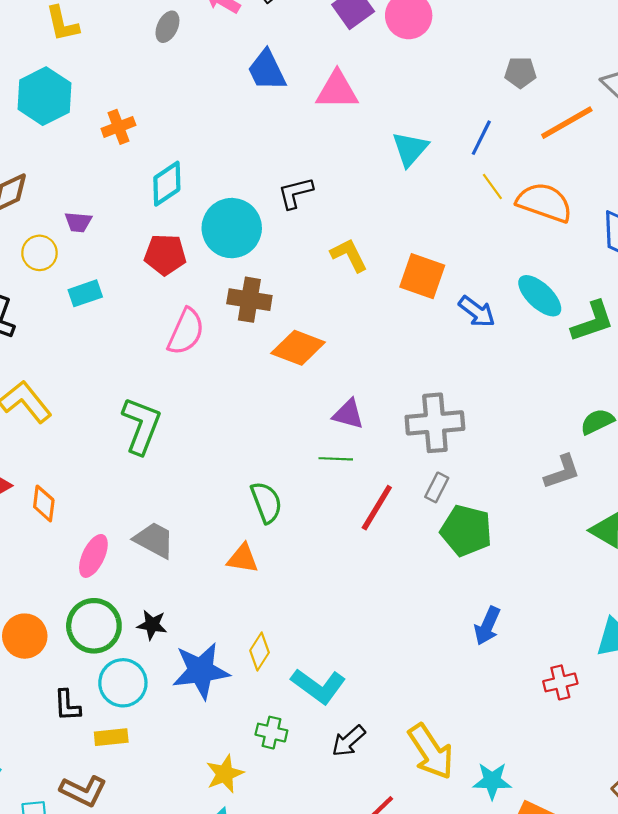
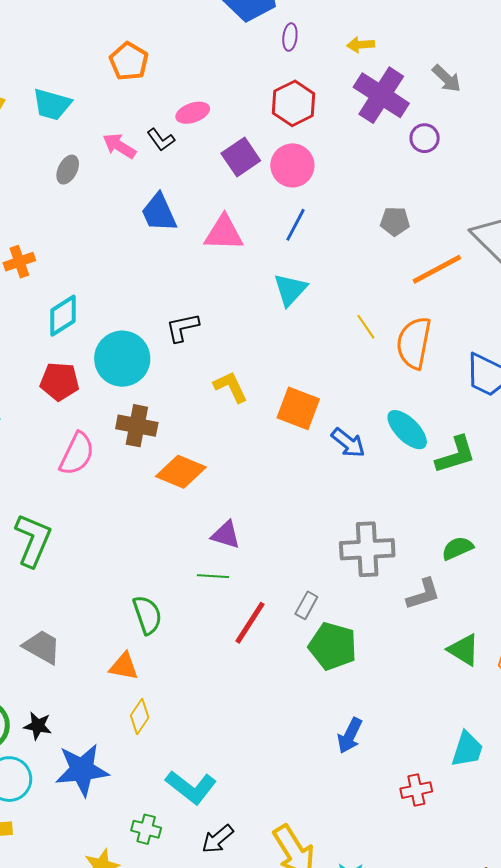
blue line: (481, 138) -> (295, 225), moved
orange semicircle: (544, 202) -> (414, 343), turned -100
gray cross: (435, 423) -> (367, 549), moved
yellow diamond: (260, 651) -> (140, 717), moved

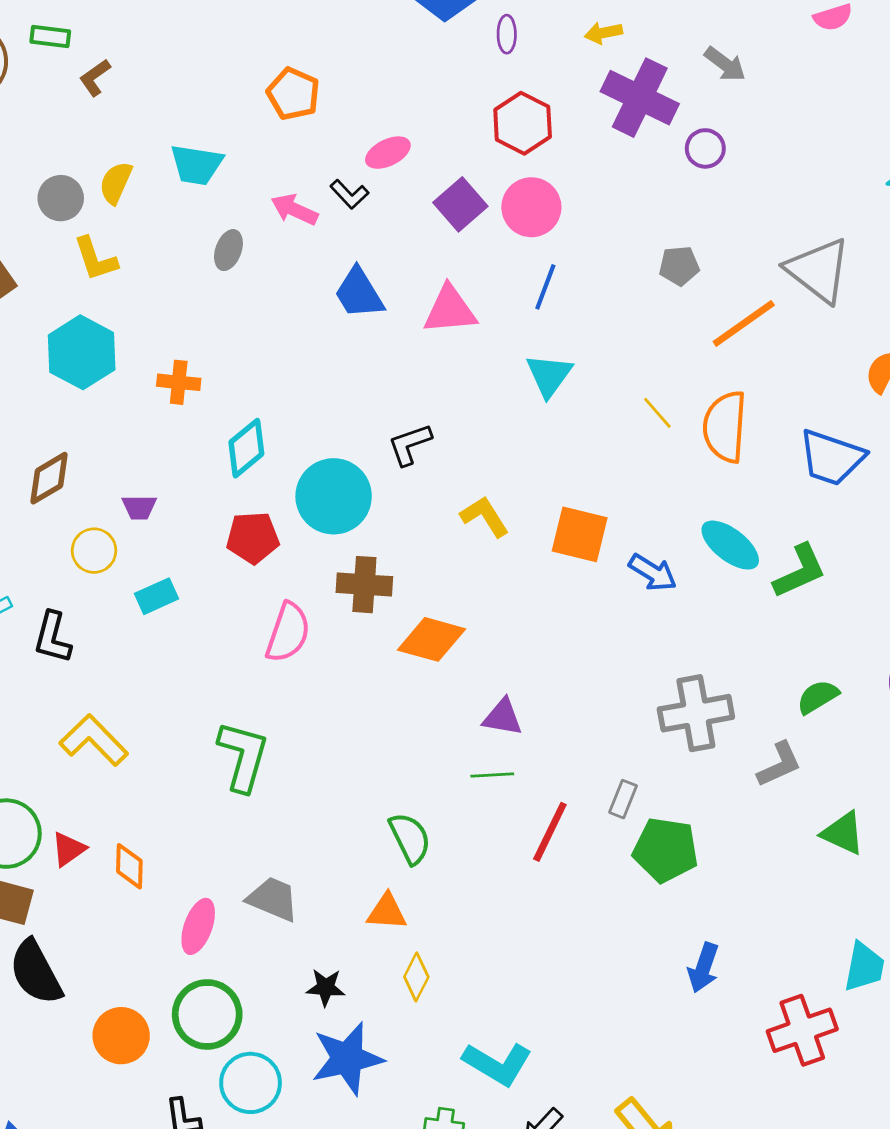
orange cross: (19, 262) -> (179, 382), turned 32
black star: (38, 726) -> (326, 987), moved
red cross: (416, 790) -> (802, 1030), size x1.6

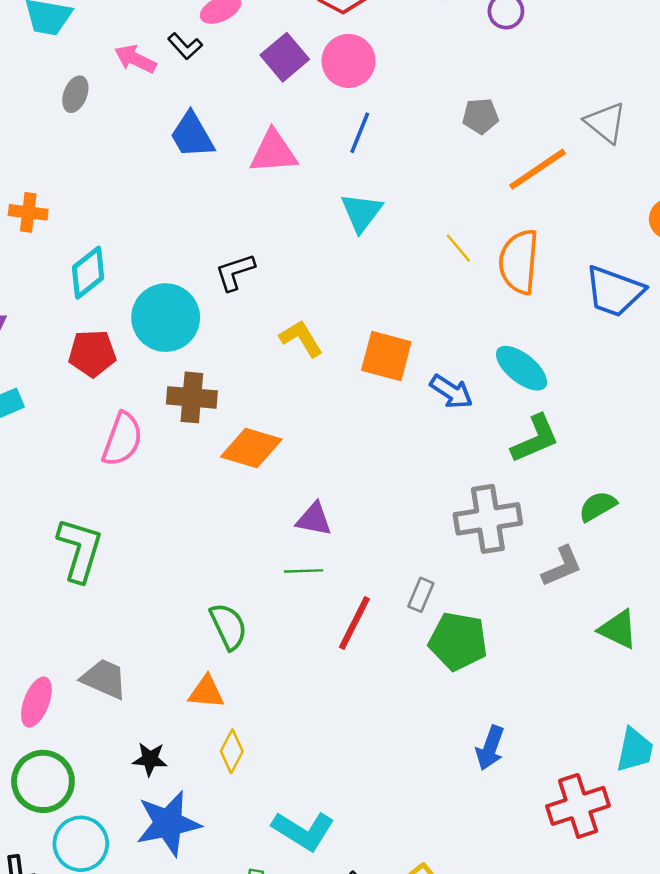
gray triangle: (818, 270) -> (606, 123), size x0.7
green L-shape: (800, 571) -> (535, 439), moved

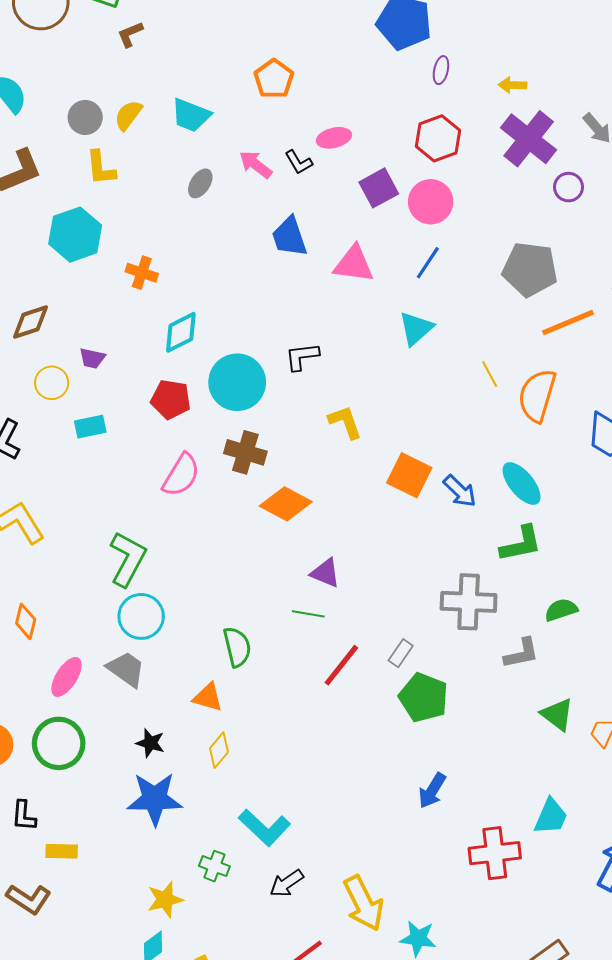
gray pentagon: (480, 116) -> (530, 269), size x1.8
orange square: (386, 356) -> (409, 475), moved
cyan circle: (81, 844) -> (141, 616), moved

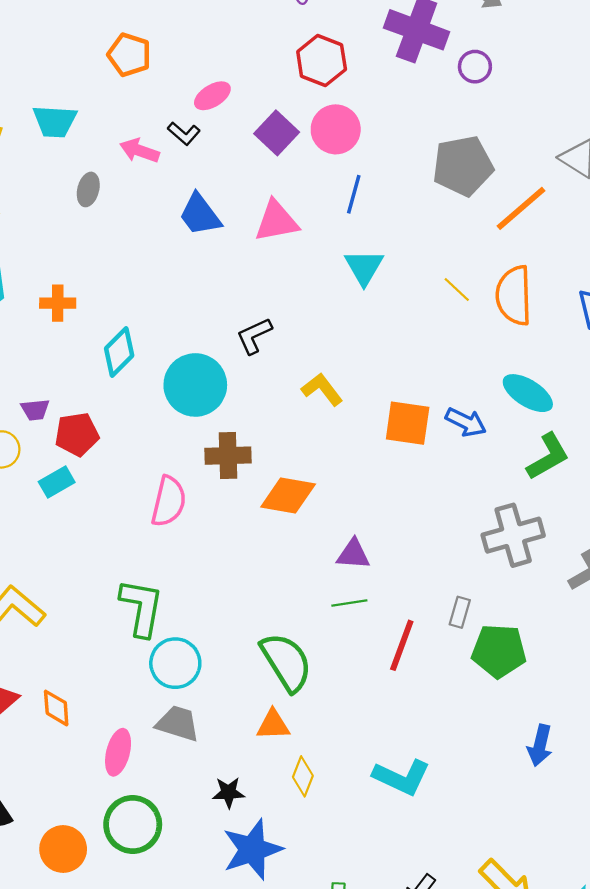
red pentagon: (171, 399) -> (77, 434), moved
green semicircle: (237, 647) -> (286, 662), size x1.4
cyan L-shape: (265, 828) -> (402, 777), moved

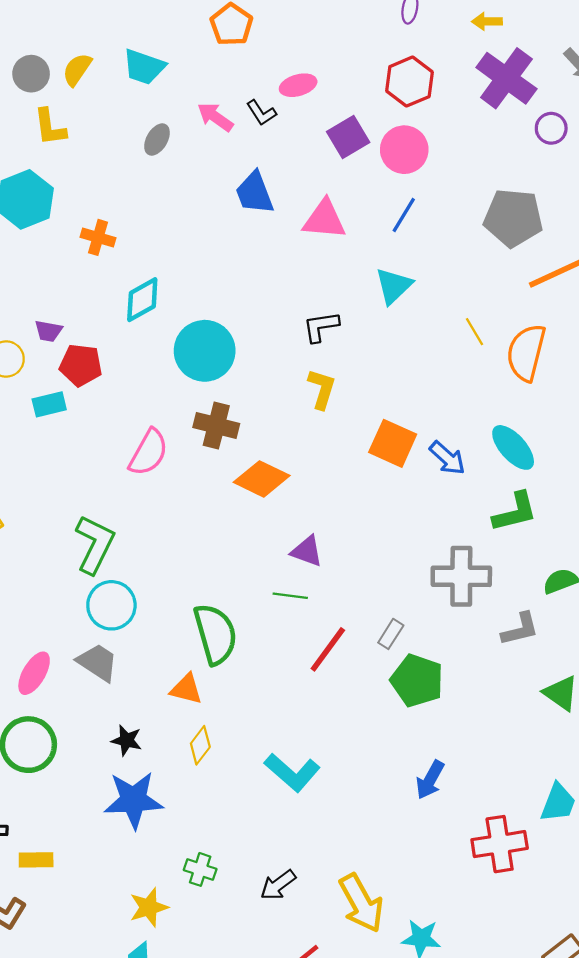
black L-shape: (254, 336) -> (321, 327), moved
yellow L-shape: (322, 389) -> (322, 389), turned 39

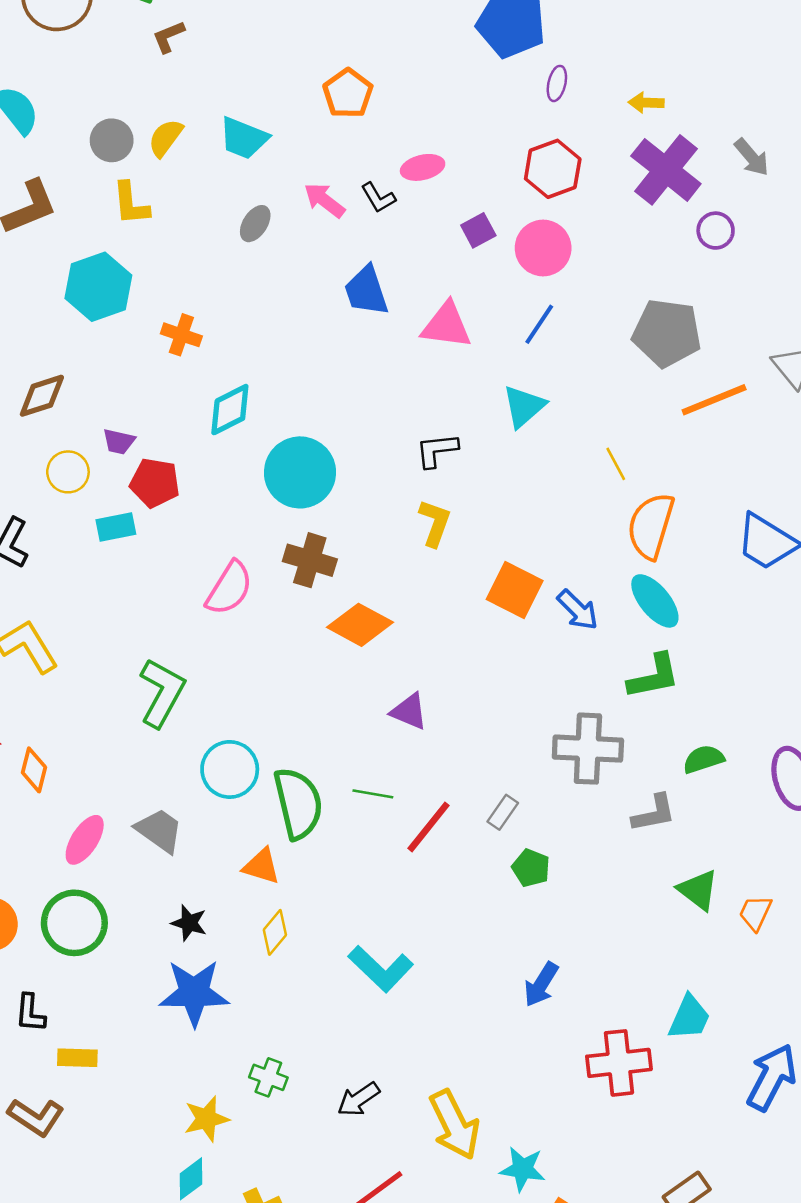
purple square: (348, 137) -> (478, 230), size x0.7
orange semicircle: (526, 353) -> (651, 526), moved
green line: (290, 596) -> (373, 794), moved
cyan circle: (111, 605) -> (230, 769), moved
green pentagon: (417, 681) -> (531, 868), size x0.6

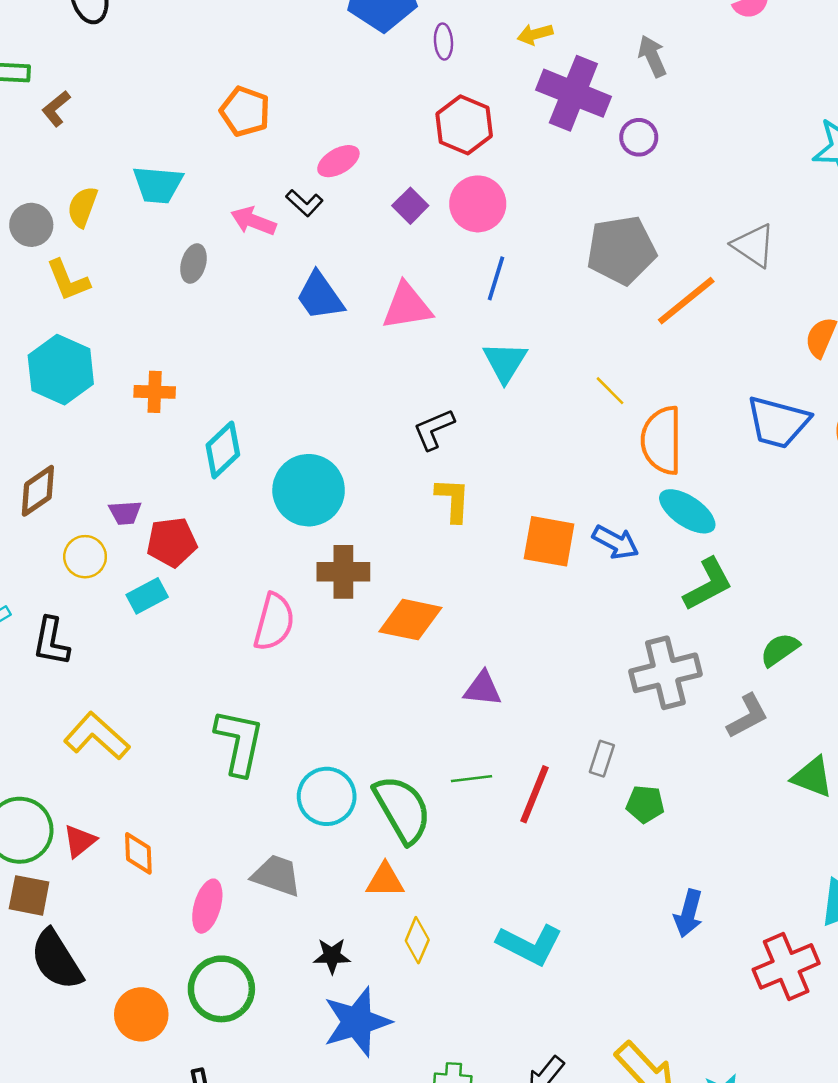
gray arrow: (752, 157) -> (652, 56), turned -147

